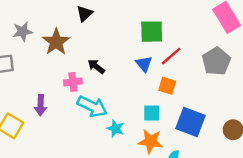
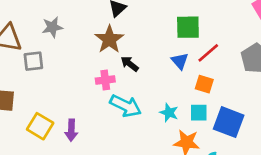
brown star: (56, 42) -> (109, 39), moved
purple arrow: (41, 105) -> (71, 130), moved
cyan square: (152, 113) -> (199, 113), moved
cyan star: (116, 128) -> (169, 113), moved

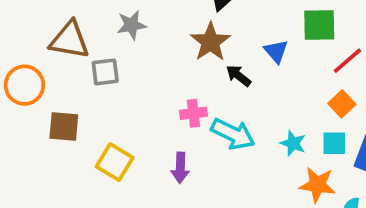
blue triangle: (180, 61) -> (276, 51), moved
pink cross: (105, 80) -> (193, 113), moved
orange square: (204, 84) -> (342, 104), turned 30
purple arrow: (71, 130) -> (180, 168), moved

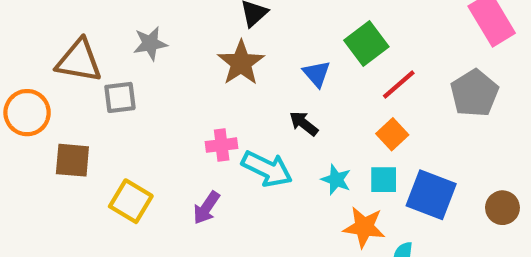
green square: (319, 25) -> (366, 43), turned -36
black arrow: (239, 76) -> (304, 123), moved
purple arrow: (180, 168) -> (206, 208), turned 32

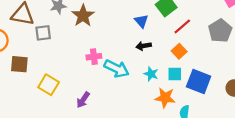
brown star: (241, 63) -> (83, 16), moved
black arrow: (304, 123) -> (144, 46), moved, turned -48
purple arrow: (206, 208) -> (83, 100), moved

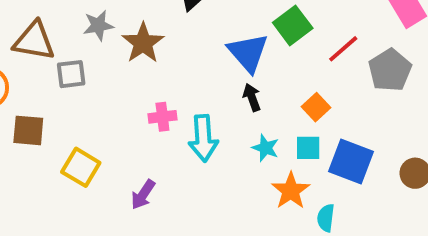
blue triangle: (141, 21) -> (248, 53), size x1.6
red line: (182, 26) -> (343, 49), moved
black arrow: (144, 46) -> (252, 97), turned 80
cyan arrow: (117, 69) -> (203, 138), turned 60
orange star: (165, 98) -> (291, 191), turned 30

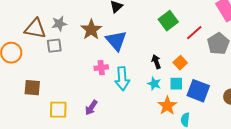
gray star: (98, 25) -> (59, 24), moved
blue triangle: (248, 53) -> (116, 41), moved
black arrow: (252, 97) -> (156, 62), moved
brown square: (28, 130) -> (32, 88), moved
yellow square: (81, 167) -> (58, 110), moved, turned -30

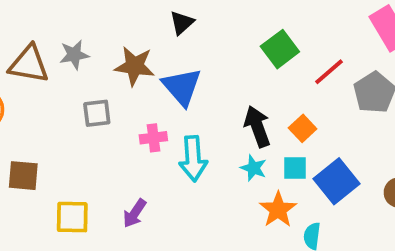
brown star: (91, 30) -> (135, 66), turned -30
gray square: (54, 46) -> (97, 113), moved
black arrow: (156, 62) -> (257, 126), size x1.5
blue square: (198, 91) -> (337, 181), turned 30

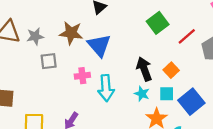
gray star: (74, 55) -> (35, 36), moved

